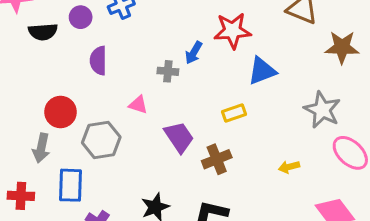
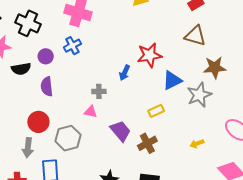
brown star: (342, 47) -> (215, 67), moved
purple semicircle: (98, 61) -> (47, 86), moved
gray cross: (168, 71) -> (99, 91), moved
gray star: (322, 110) -> (199, 95), moved, turned 30

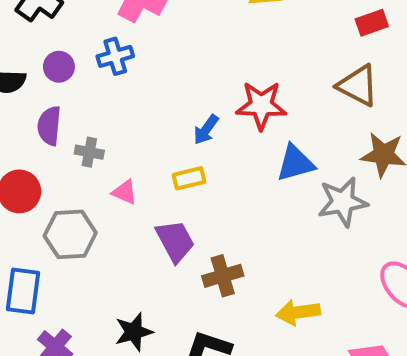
gray cross: (99, 91) -> (89, 152), moved
yellow rectangle: (156, 111) -> (189, 178), moved
yellow arrow: (197, 144) -> (298, 312), moved, size x1.5

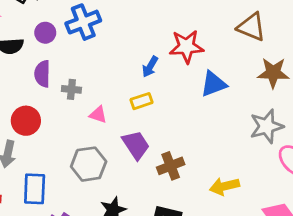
blue cross: (115, 56) -> (83, 22), size x1.4
gray star: (343, 202) -> (267, 126), moved
gray hexagon: (70, 234) -> (89, 164), moved

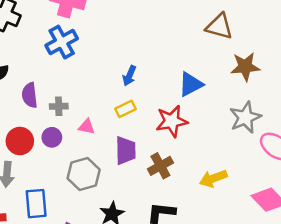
purple circle: (45, 33) -> (52, 137), moved
red star: (186, 47) -> (172, 121), moved
purple trapezoid: (136, 145) -> (126, 151), turned 40

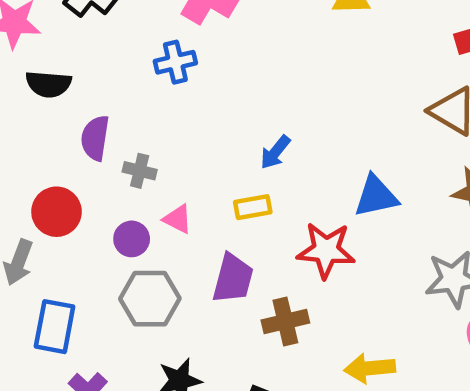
blue cross: (62, 42) -> (175, 62), size x0.7
purple circle: (52, 137) -> (132, 239), moved

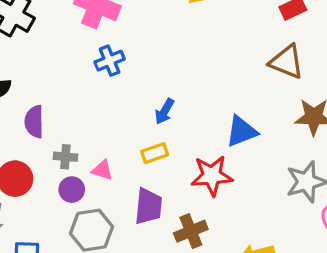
blue cross: (175, 62) -> (110, 61), moved
gray cross: (140, 171) -> (65, 157), moved

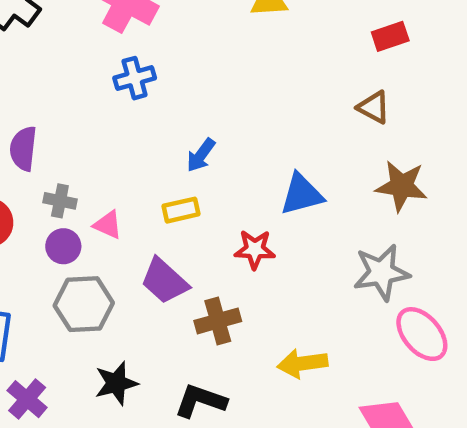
brown triangle: (287, 62) -> (374, 107), size x0.7
red star: (212, 176) -> (255, 249), size x0.7
purple trapezoid: (148, 206) -> (164, 281), turned 120

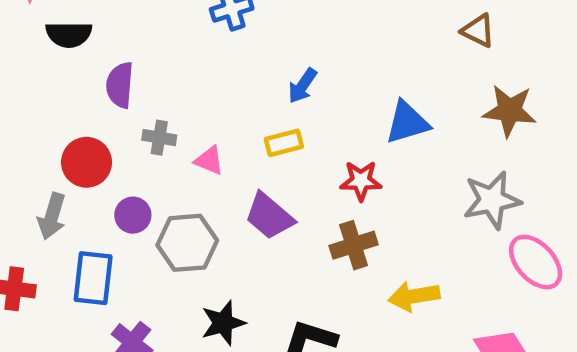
purple circle: (63, 246) -> (133, 215), moved
brown cross: (218, 321) -> (354, 245), moved

